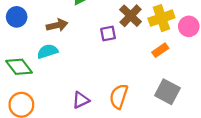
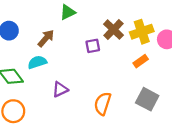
brown arrow: (57, 25) -> (46, 38), turned -36
purple triangle: (81, 100) -> (60, 89), moved

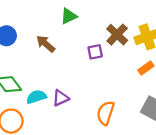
brown arrow: (46, 38) -> (46, 44), turned -90
cyan semicircle: (37, 62) -> (36, 97), moved

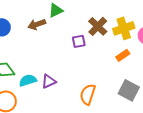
brown arrow: (46, 44) -> (37, 24), moved, turned -60

